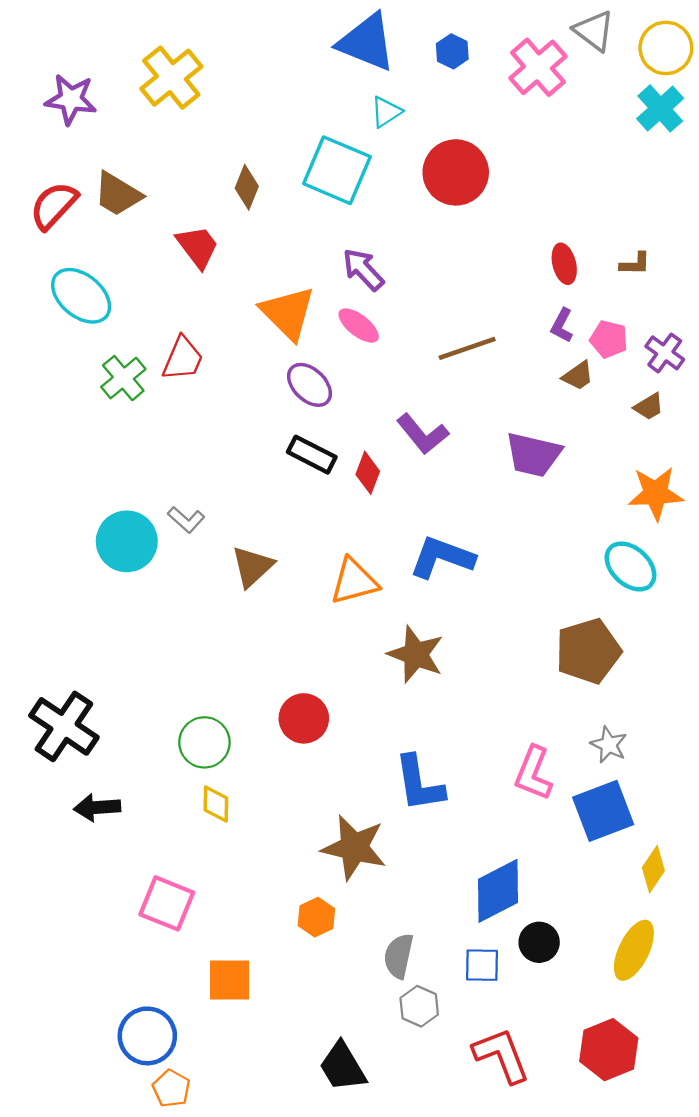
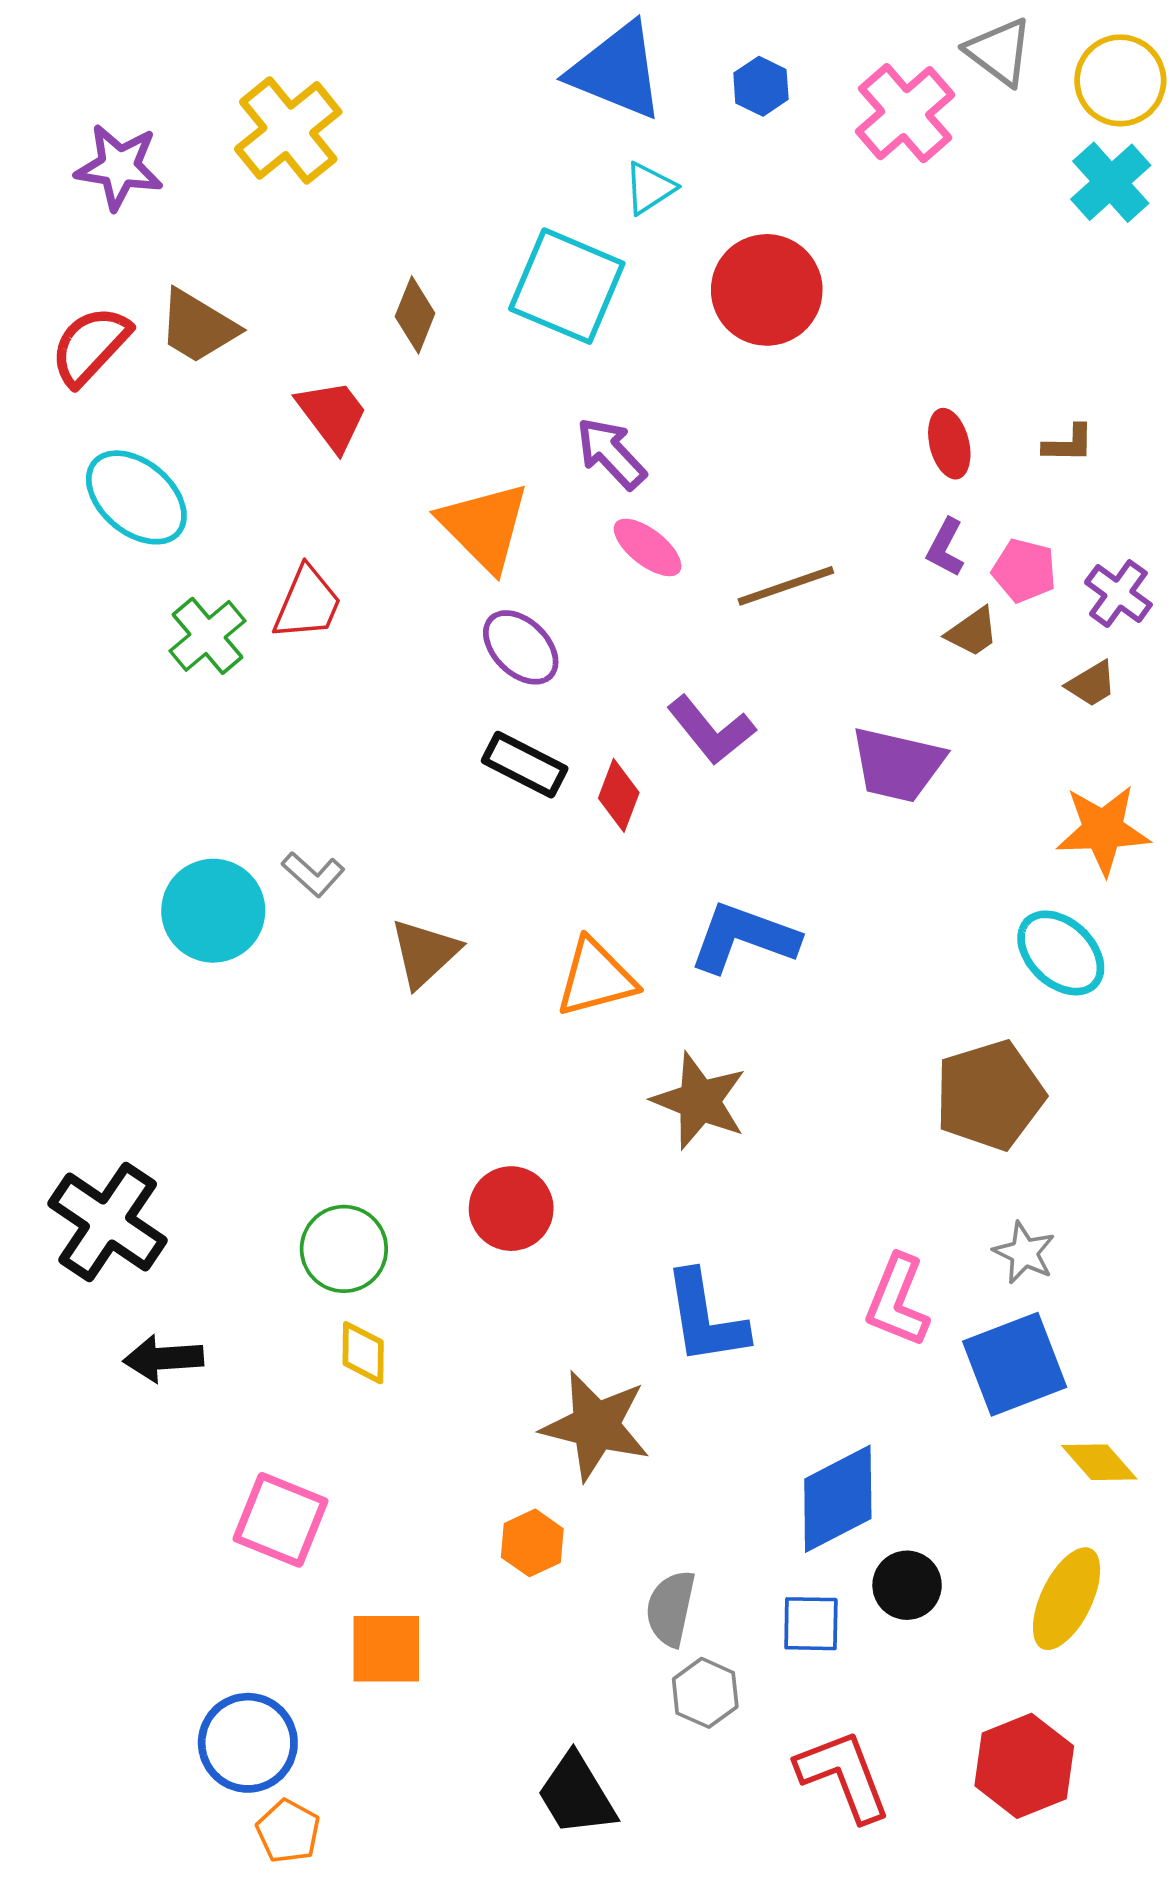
pink ellipse: (359, 325) -> (648, 547), moved
yellow diamond: (653, 869) -> (1099, 1462), turned -75

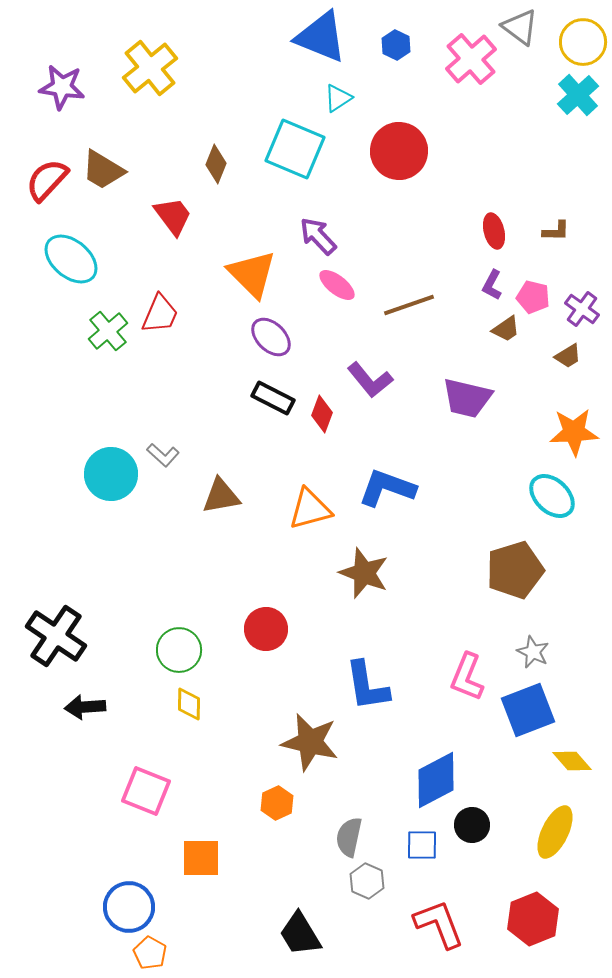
brown triangle: (425, 953) -> (221, 496), turned 33

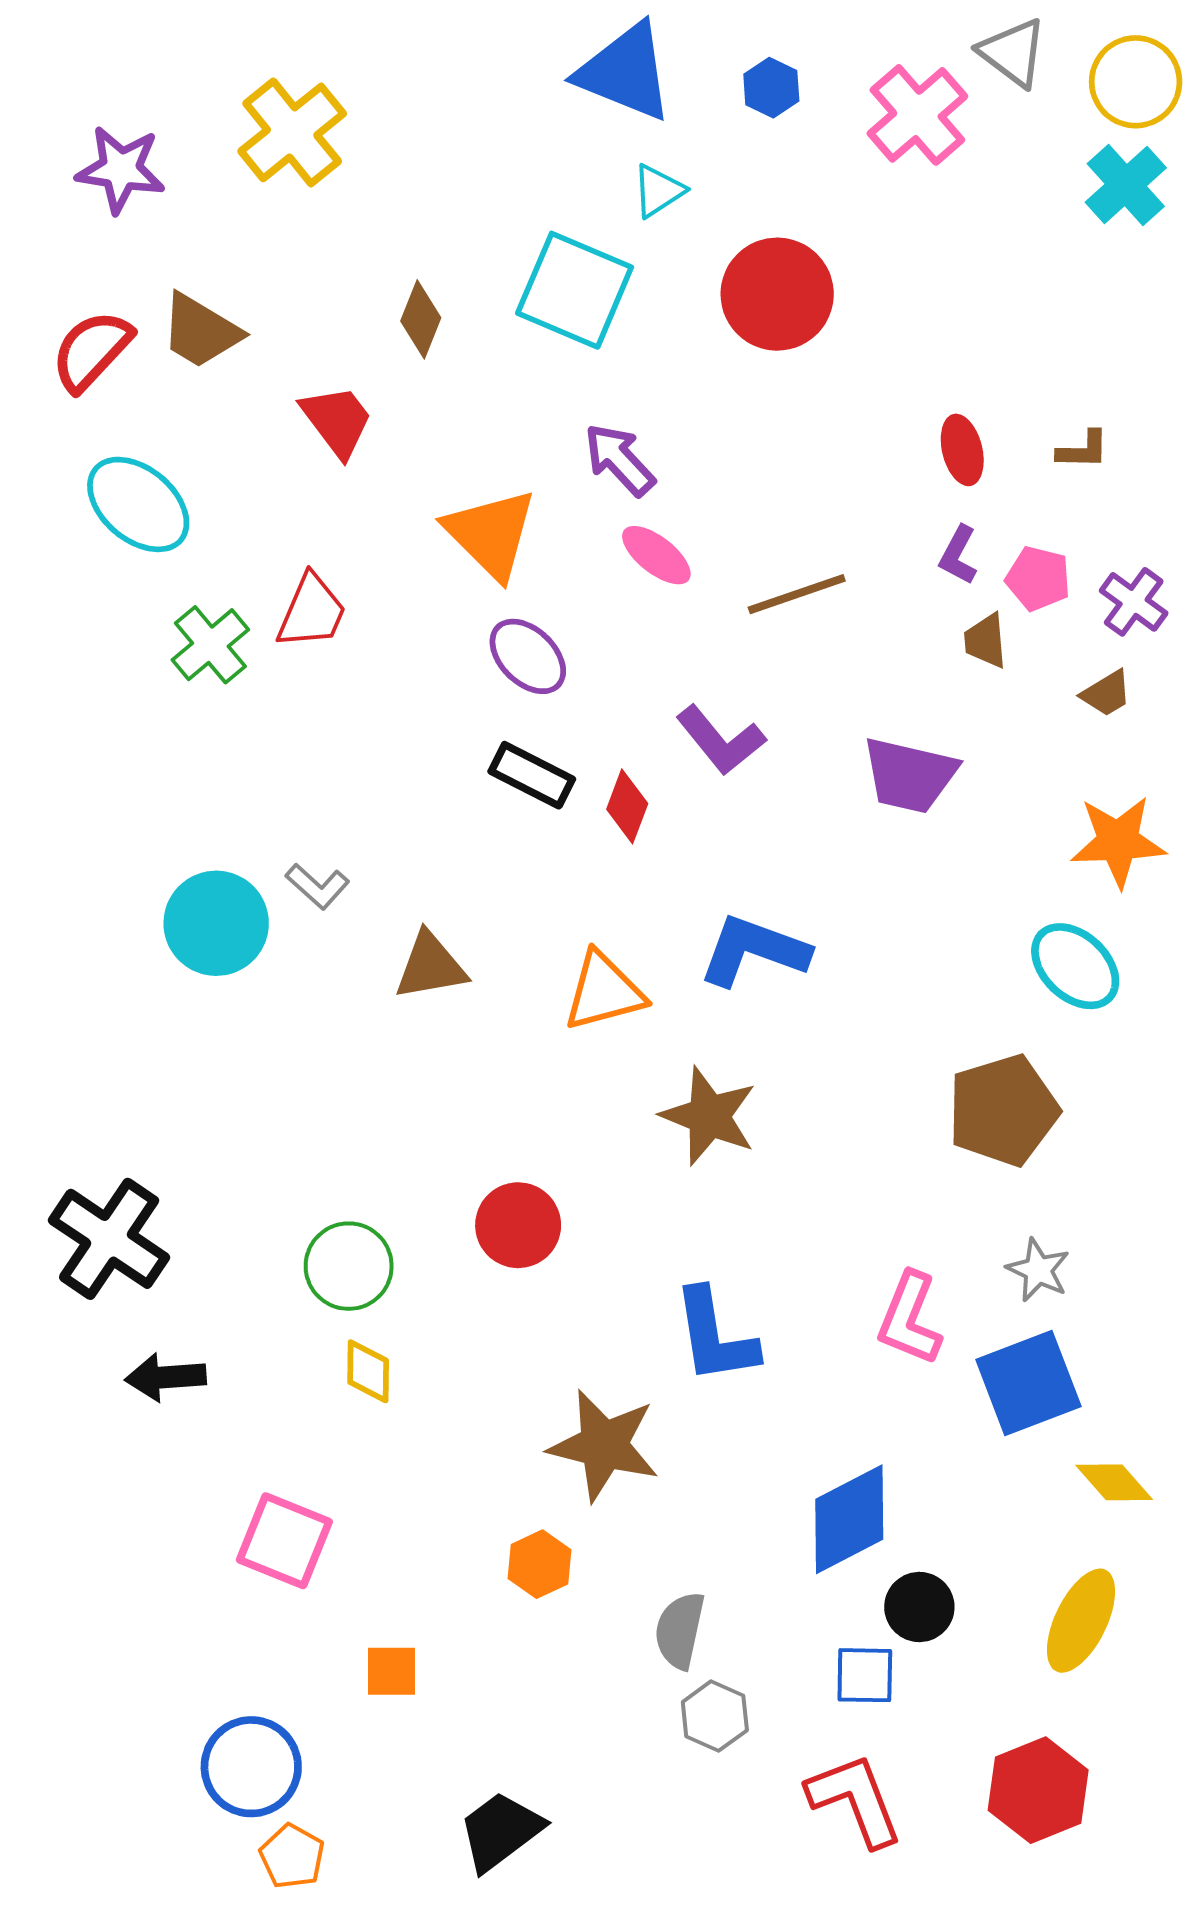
brown trapezoid: (506, 329) -> (986, 641), turned 120
blue square: (422, 845) -> (865, 1675), moved
orange square: (201, 858) -> (391, 1671), size x0.7
black trapezoid: (300, 934) -> (501, 1831), moved, turned 84

